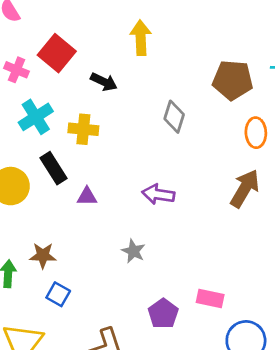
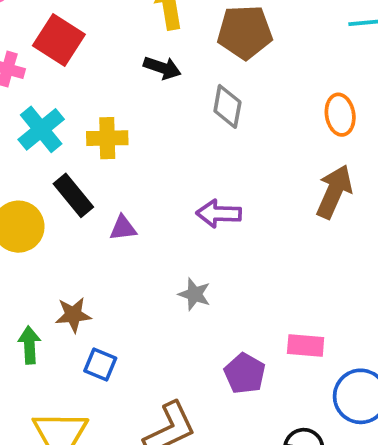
brown pentagon: (233, 80) -> (245, 32), moved
black arrow: (104, 82) -> (162, 68), moved

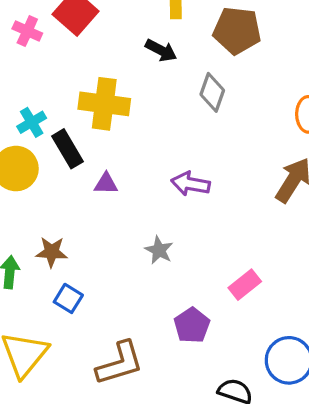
cyan cross: (41, 129) -> (32, 122), moved, size x0.7
yellow cross: (107, 138) -> (104, 104), size x1.4
pink rectangle: (306, 345) -> (245, 285), moved, turned -52

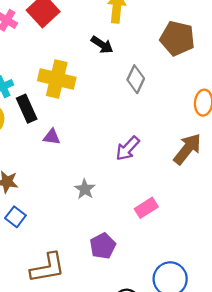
brown pentagon: (237, 30) -> (177, 38), moved
purple arrow: (191, 184) -> (128, 148), moved, turned -64
pink rectangle: (245, 285) -> (146, 208), moved

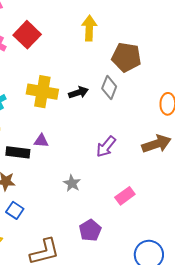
brown pentagon: (177, 38) -> (126, 57), moved
black arrow: (102, 45) -> (78, 92), moved, turned -48
black rectangle: (27, 109) -> (18, 152), moved, turned -55
brown arrow: (187, 149) -> (157, 144), turned 36

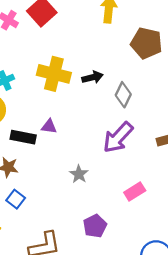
gray diamond: (109, 88) -> (123, 95), moved
purple arrow: (106, 147) -> (118, 137), size x1.4

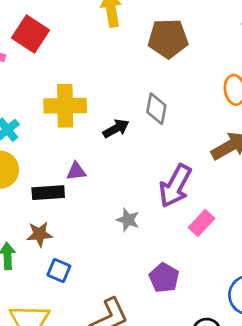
black arrow: (93, 77) -> (116, 129), moved
purple arrow: (118, 137) -> (175, 186), moved

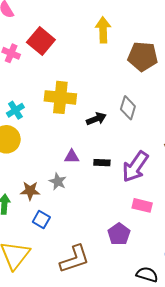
purple triangle: (76, 171) -> (72, 157), moved
black rectangle: (48, 193) -> (102, 163), moved, size x0.7
gray star: (128, 220) -> (58, 181), moved
pink rectangle: (201, 223) -> (142, 205), moved, turned 54

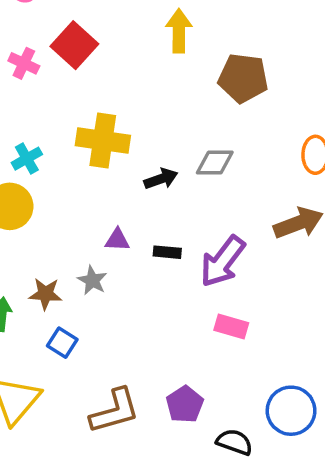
gray diamond: (128, 108) -> (215, 162), turned 70
purple pentagon: (119, 234) -> (185, 404), moved

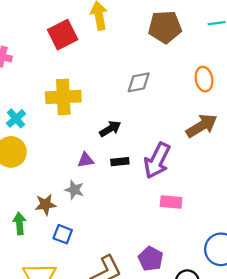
red square: (74, 45) -> (63, 35), moved, turned 32
brown pentagon: (243, 78) -> (165, 27), moved
gray diamond: (215, 162) -> (139, 82), moved
black arrow: (161, 179) -> (110, 129), moved

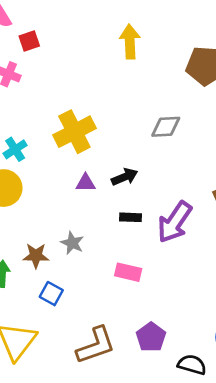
red square: (63, 35) -> (29, 41), moved, size x0.6
yellow cross: (63, 97) -> (74, 132), turned -32
purple triangle: (86, 160) -> (86, 183), moved
pink rectangle: (171, 202) -> (128, 272), moved

